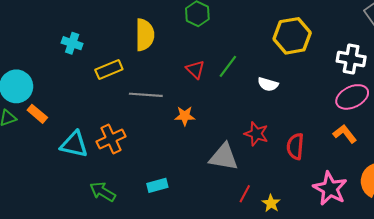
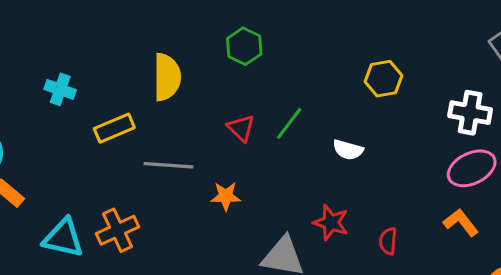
yellow hexagon: (292, 36) -> (383, 79), size x0.7
red semicircle: (295, 146) -> (388, 241), size x0.7

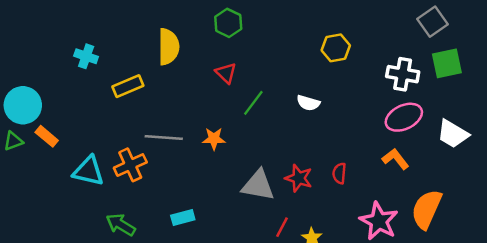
green line: (289, 123) -> (253, 103), moved
red triangle: (241, 128) -> (226, 73), moved
gray line: (168, 165) -> (164, 137), moved
red star: (331, 222) -> (299, 178), moved

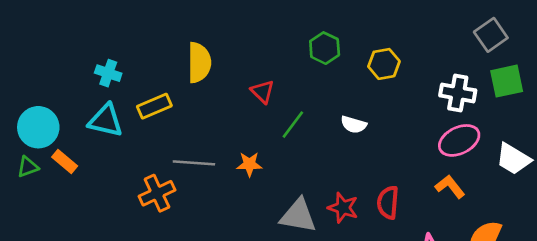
green hexagon: (228, 23) -> (325, 48), moved
cyan triangle: (88, 171) -> (106, 121), moved
red semicircle: (339, 173) -> (388, 202), size x1.4

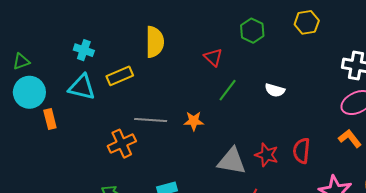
yellow hexagon: (384, 64) -> (307, 22), moved
red triangle: (263, 92) -> (213, 57), moved
orange rectangle: (65, 162) -> (50, 119), turned 36
green triangle: (28, 167) -> (21, 61), moved

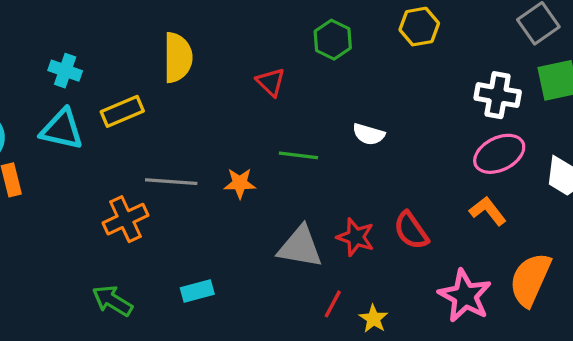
green line: (228, 90) -> (298, 155), moved, turned 60
red semicircle: (302, 151) -> (411, 231), turned -40

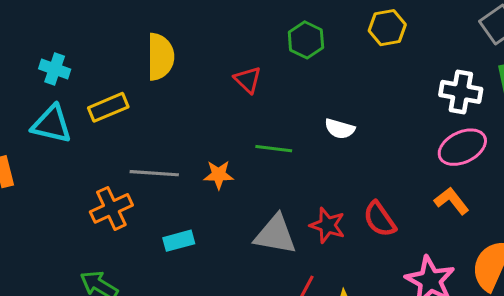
cyan rectangle: (197, 291) -> (179, 241), moved

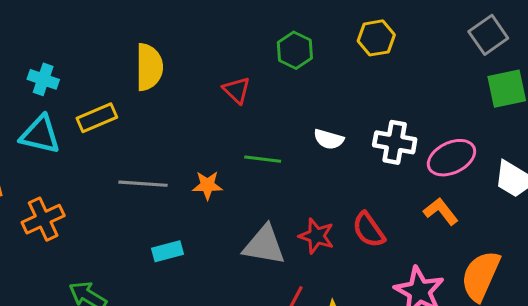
white cross: (461, 92) -> (395, 142), moved
orange cross: (111, 208) -> (43, 219), moved

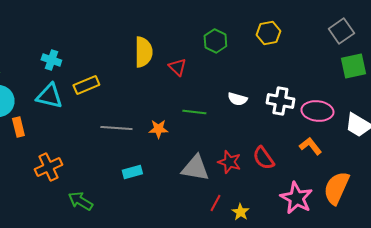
yellow semicircle: (149, 67) -> (143, 52), moved
pink ellipse: (451, 158) -> (317, 111), turned 32
orange cross: (43, 219) -> (48, 167), moved

